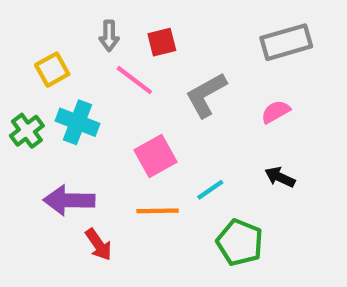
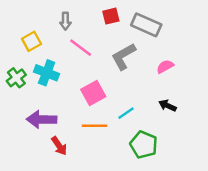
red square: (162, 42) -> (111, 16), moved
gray rectangle: (286, 42) -> (146, 25), moved, turned 40

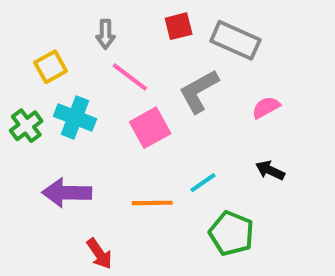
pink square: (93, 93) -> (150, 128), moved
red arrow: (59, 146) -> (99, 254), moved

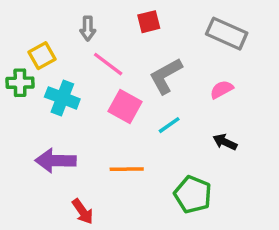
gray rectangle: (235, 40) -> (227, 34), moved
green cross: (26, 126) -> (20, 83), moved, turned 36
pink square: (150, 128) -> (125, 106), turned -32
cyan line: (203, 183) -> (169, 125), moved

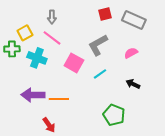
red square: (149, 22) -> (105, 14), moved
pink line: (108, 64) -> (52, 38), moved
orange line: (127, 169) -> (59, 99), moved

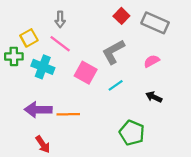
red square: (105, 14) -> (121, 16), turned -32
red arrow: (49, 125) -> (43, 144), moved

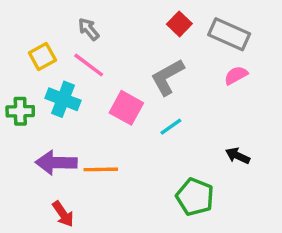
gray arrow: (60, 19) -> (89, 29), turned 140
green cross: (14, 56) -> (20, 111), moved
pink semicircle: (152, 61) -> (236, 75), moved
black arrow: (154, 97) -> (238, 156), moved

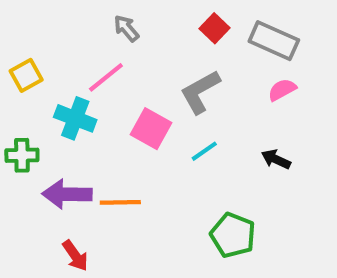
gray arrow: (89, 29) -> (126, 28), moved
yellow square: (42, 56) -> (26, 75), moved
pink line: (89, 65) -> (106, 77), turned -76
green cross: (20, 111) -> (22, 155), moved
black arrow: (238, 156) -> (276, 159), moved

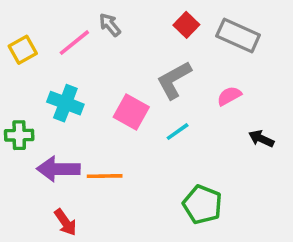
yellow square: (26, 75) -> (23, 50), moved
pink line: (106, 77) -> (74, 43), moved
pink semicircle: (282, 90) -> (229, 96), moved
black arrow: (276, 159) -> (261, 139), moved

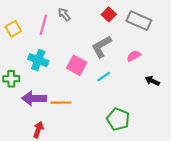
pink line: (74, 43) -> (43, 25), turned -36
red arrow: (65, 222) -> (38, 130), turned -126

